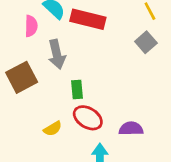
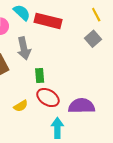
purple semicircle: (131, 129) -> (82, 106), size x1.4

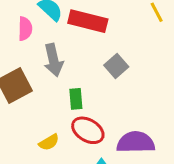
gray square: (93, 39) -> (116, 66), moved

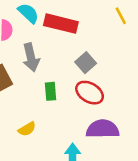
red ellipse: (88, 130) -> (90, 93), moved

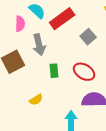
red rectangle: (61, 24) -> (62, 19), turned -50
gray square: (86, 63) -> (88, 37), moved

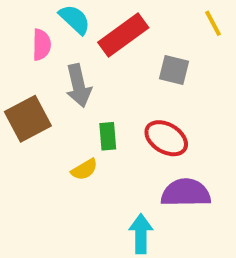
gray square: (88, 37) -> (174, 70), turned -35
yellow semicircle: (36, 100) -> (84, 169), moved

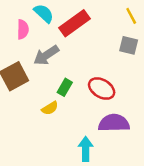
gray square: (174, 70) -> (129, 45), moved
gray arrow: (79, 86) -> (46, 55), turned 70
green rectangle: (108, 136) -> (65, 87), turned 35

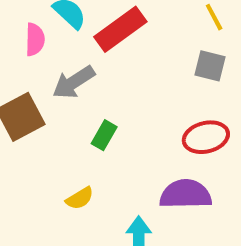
red ellipse: (102, 89) -> (206, 137), moved, turned -45
yellow semicircle: (50, 108) -> (80, 198), moved

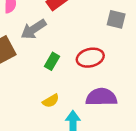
red ellipse: (206, 137) -> (90, 58), moved
yellow semicircle: (80, 198) -> (51, 101), moved

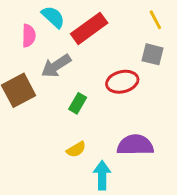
red ellipse: (90, 58) -> (122, 82), moved

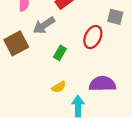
red ellipse: (122, 82) -> (93, 37), turned -50

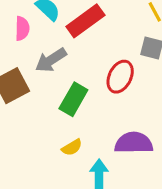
green rectangle: (60, 53) -> (73, 99), size x1.5

